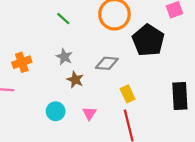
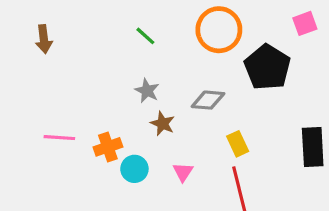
orange cross: (22, 62) -> (108, 147), moved

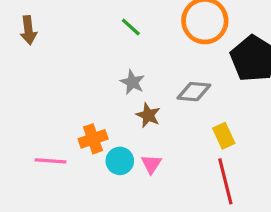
pink line: (59, 138) -> (50, 161), moved
pink triangle: (183, 172) -> (151, 164), moved

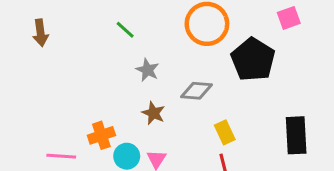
green line: (131, 27) -> (125, 30), moved
gray star: (132, 82) -> (147, 70), moved

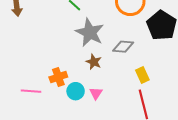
gray star: (147, 70) -> (90, 32), size x1.8

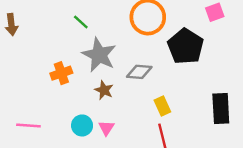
orange cross: (58, 77) -> (61, 73), moved

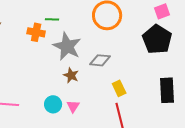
green line: (81, 22) -> (52, 19), turned -40
black pentagon: (186, 46) -> (157, 39), moved
orange cross: (61, 73) -> (36, 32), moved, turned 30

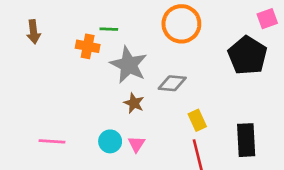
pink square: (162, 11) -> (267, 19), moved
black rectangle: (167, 90) -> (246, 140), moved

